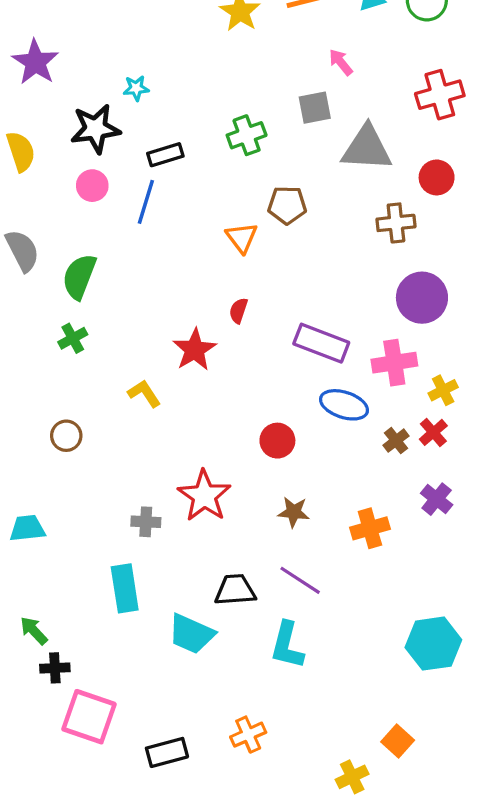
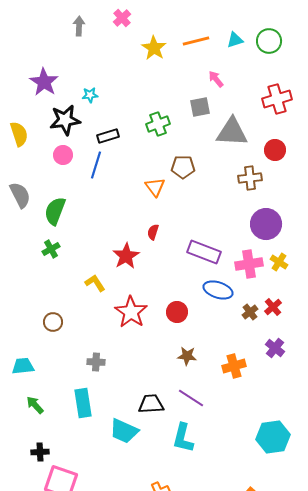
purple star: (35, 62) -> (44, 82), moved
yellow cross: (443, 390) -> (279, 262), moved, turned -30
brown circle: (66, 436) -> (53, 322), moved
red star: (204, 496) -> (131, 312), moved
green arrow: (34, 631) -> (35, 405), moved

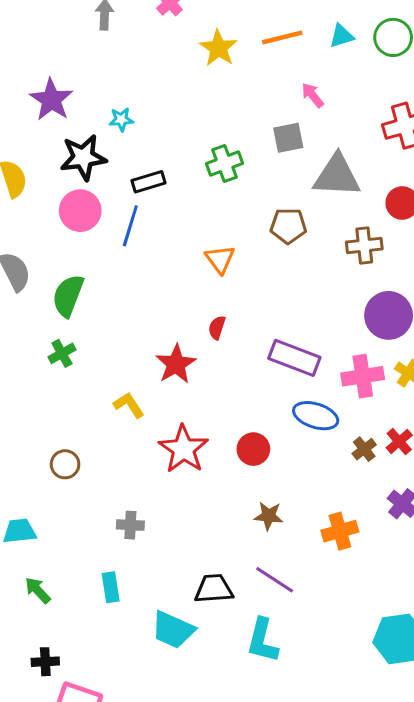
pink circle: (63, 155) -> (80, 211), size x1.4
brown pentagon: (183, 167) -> (288, 226), moved
cyan rectangle: (83, 403) -> (111, 587), size x0.7

